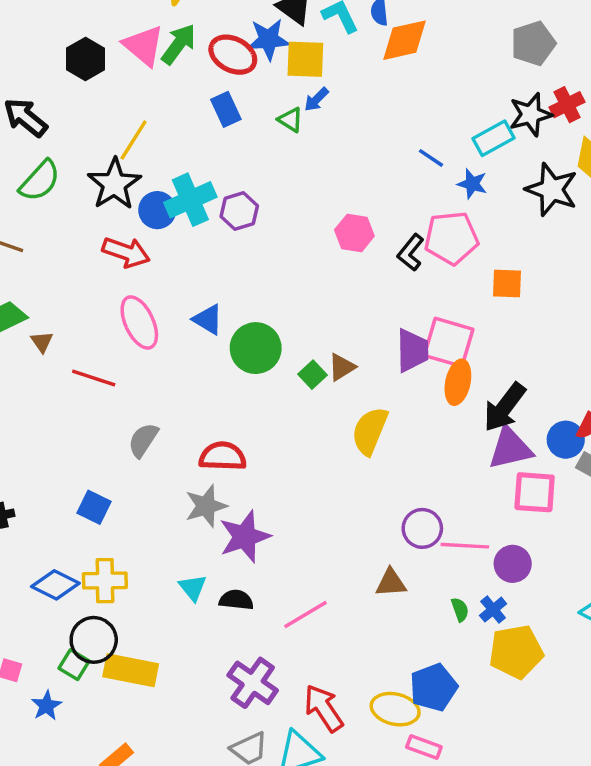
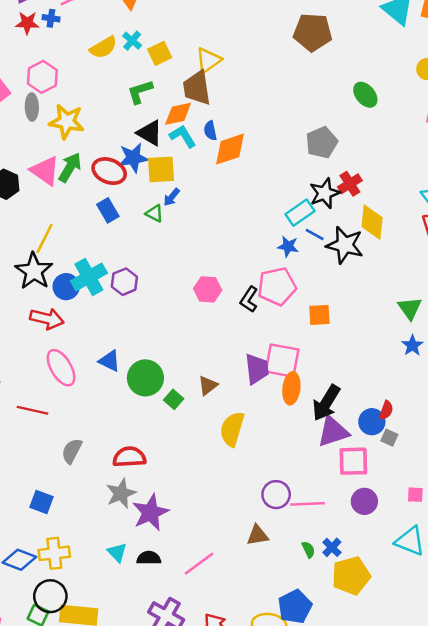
blue line: (431, 158) -> (315, 234), moved
green square: (312, 375) -> (174, 399), moved
purple circle: (513, 564) -> (364, 501), moved

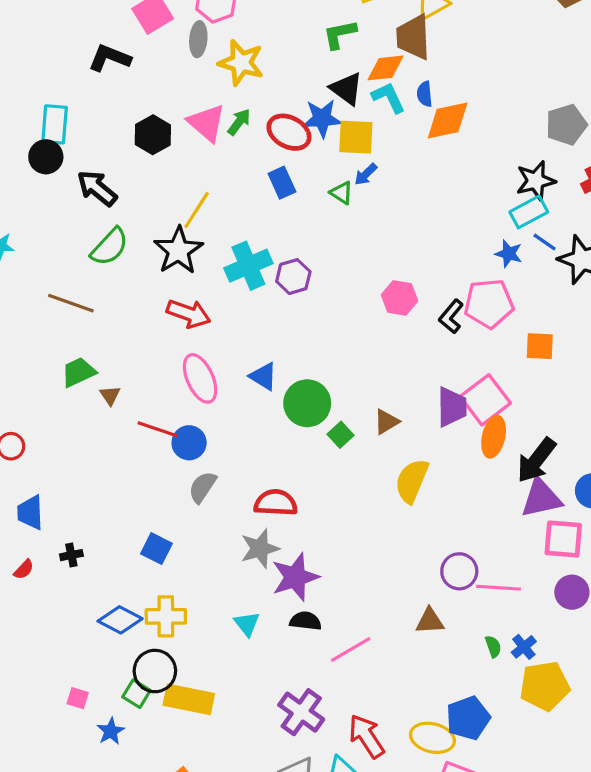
green arrow: (70, 167) -> (239, 122), size x0.7
black star: (325, 193) -> (536, 181), moved
blue circle: (66, 287) -> (189, 443), moved
pink square: (282, 361) -> (485, 400), turned 36
black semicircle: (149, 558) -> (306, 621), moved

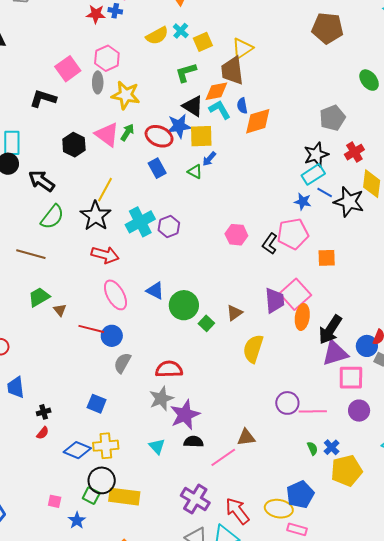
red semicircle: (24, 569) -> (43, 433), moved
brown triangle: (430, 621) -> (246, 437), moved

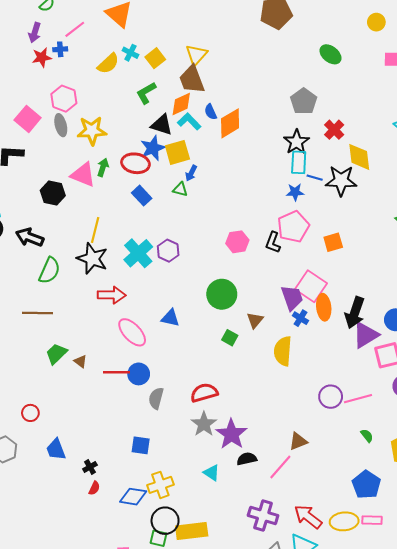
cyan rectangle: (313, 174) -> (299, 162), turned -40
green circle: (184, 305) -> (222, 294), moved
blue cross: (332, 447) -> (300, 318), moved
yellow ellipse: (279, 509) -> (344, 521), moved

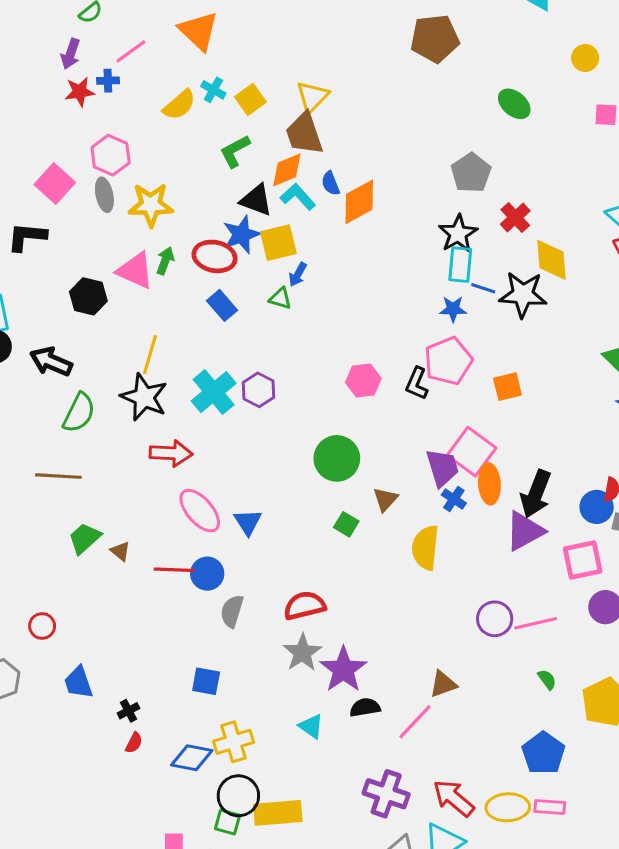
blue triangle: (170, 318) -> (248, 522), moved, turned 42
purple triangle: (366, 335) -> (525, 531), moved

